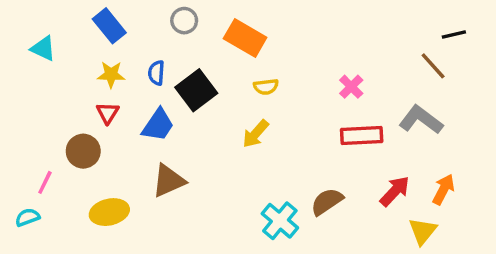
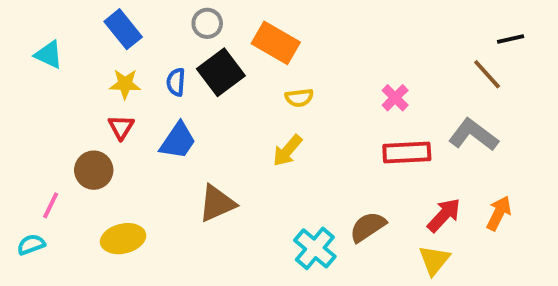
black square: (196, 90) -> (221, 72), moved
brown triangle: (168, 181) -> (217, 203), moved
yellow triangle: (423, 231) -> (434, 260), moved

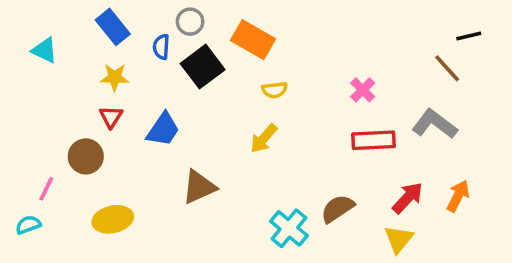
blue semicircle: (176, 82) -> (161, 47), moved

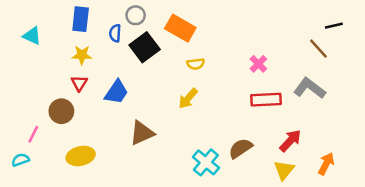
blue rectangle: (113, 27) -> (81, 19), turned 45
orange arrow: (458, 196) -> (326, 164), moved

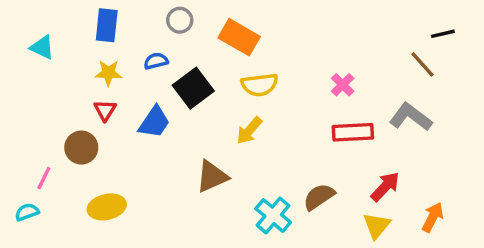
blue semicircle: (115, 33) -> (156, 61), moved, turned 72
black square: (145, 47) -> (193, 88), moved
yellow semicircle: (196, 64) -> (260, 85), size x1.5
brown triangle: (142, 133) -> (212, 176), moved

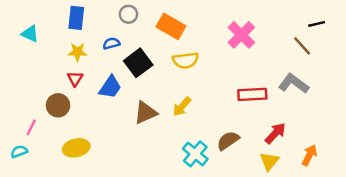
pink cross: (343, 85) -> (241, 35), moved, size x1.6
yellow arrow: (249, 131) -> (182, 107), moved
brown triangle: (212, 176) -> (145, 113), moved

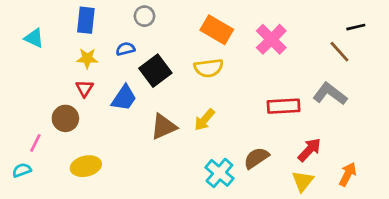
orange rectangle: (171, 26) -> (217, 30), moved

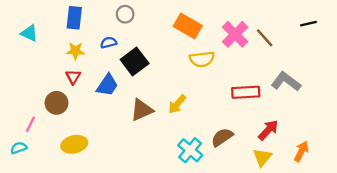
brown line: (339, 52) -> (265, 38), moved
yellow semicircle: (209, 68) -> (202, 59), moved

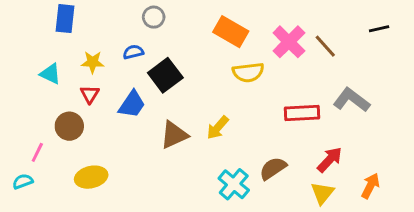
blue rectangle: (74, 18) -> (65, 19), moved
cyan triangle: (29, 33) -> (50, 74), moved

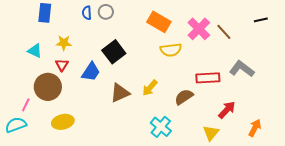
blue semicircle: (133, 52) -> (87, 13), moved, turned -80
brown circle: (69, 126) -> (48, 87), size x1.4
brown semicircle: (273, 168) -> (184, 97), moved
cyan semicircle: (23, 181) -> (16, 125), size x1.5
yellow triangle: (322, 193) -> (211, 133), moved

